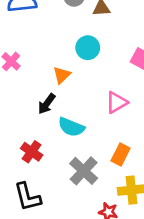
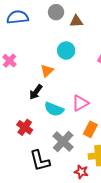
pink triangle: (116, 102) -> (80, 103), moved
black L-shape: (27, 197) -> (40, 161), moved

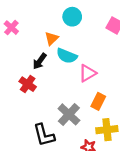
cyan semicircle: (54, 109) -> (67, 56), moved
red cross: (25, 127) -> (28, 84), moved

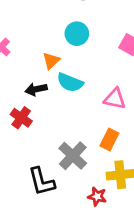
black arrow: (40, 61) -> (36, 89), turned 42
pink triangle: (87, 73) -> (115, 99), moved, turned 42

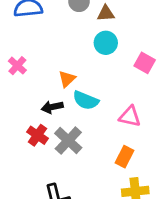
cyan circle: (77, 34) -> (106, 43), moved
gray cross: (73, 156) -> (68, 141), moved

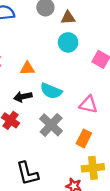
orange triangle: (67, 79) -> (27, 68), moved, turned 42
gray cross: (68, 141) -> (51, 125), moved

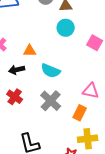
black arrow: (23, 97) -> (17, 70), moved
pink triangle: (88, 105) -> (91, 91), moved

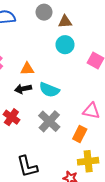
black arrow: (17, 70) -> (23, 89), moved

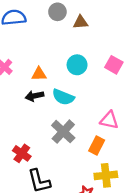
cyan circle: (65, 45) -> (77, 65), moved
red cross: (11, 117) -> (22, 153), moved

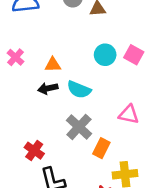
cyan circle: (77, 65) -> (105, 55), moved
orange rectangle: (97, 145) -> (101, 148), moved

